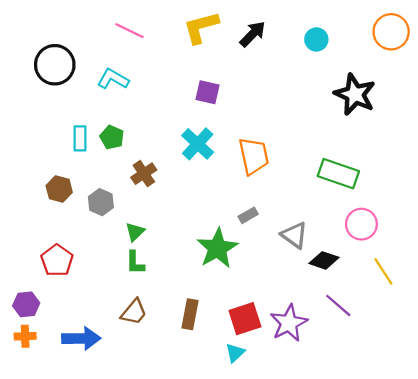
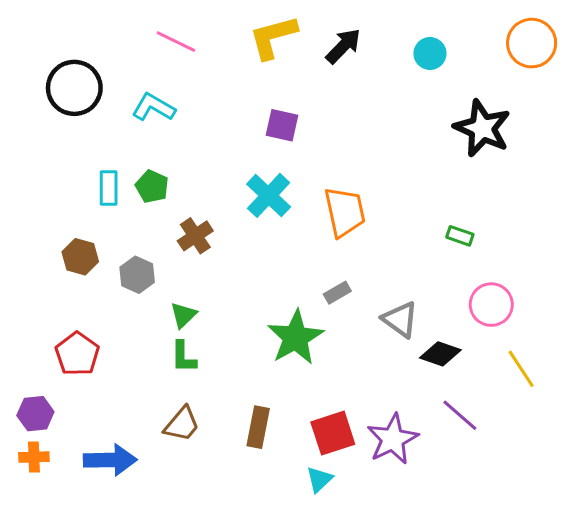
green rectangle: (338, 174) -> (460, 236), size x0.5

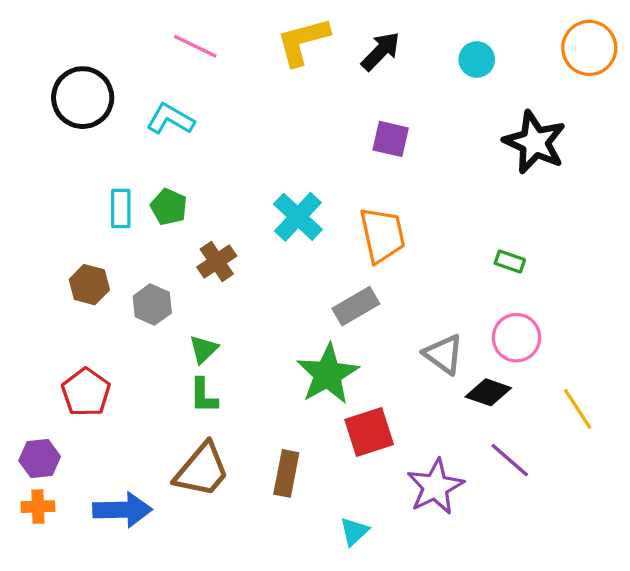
purple square: (282, 125) -> (391, 139), moved
gray rectangle: (337, 293) -> (356, 306), moved, size x1.5
pink circle: (491, 305) -> (516, 338), moved
brown trapezoid: (182, 424) -> (202, 470), size x1.4
red square: (333, 433) -> (369, 432), moved

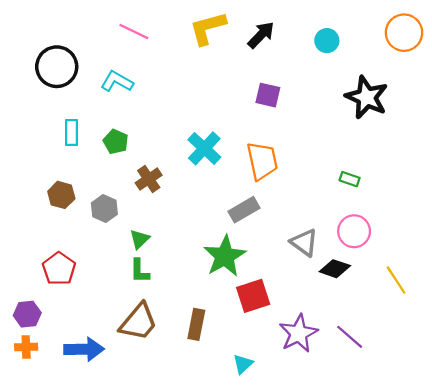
cyan rectangle: (121, 209) -> (71, 133), moved
purple line: (510, 460) -> (350, 337), moved

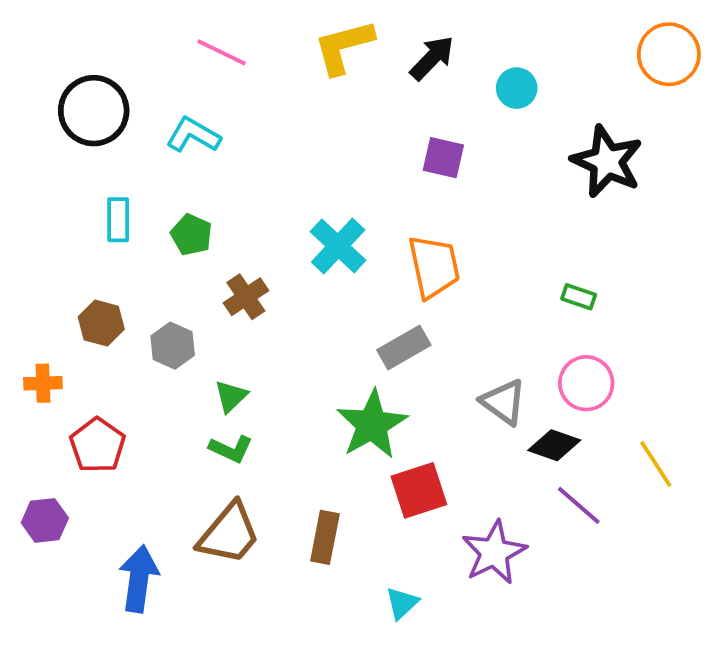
cyan circle: (327, 41) -> (517, 88), moved
green L-shape: (140, 271) -> (231, 449), turned -65
purple line: (350, 337) -> (579, 505), moved
orange cross: (26, 347) -> (43, 383), moved
blue arrow: (84, 349) -> (139, 579), turned -81

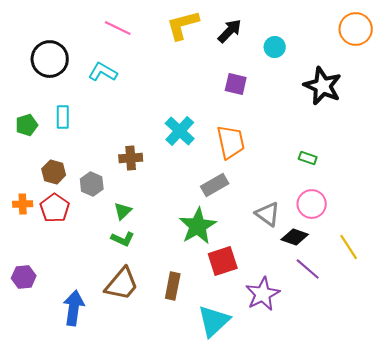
green pentagon: (191, 235) -> (27, 125), moved, turned 30
brown cross: (246, 297) -> (131, 158), turned 30
red pentagon: (97, 445) -> (55, 208), moved
cyan triangle: (402, 603) -> (214, 321), size x1.8

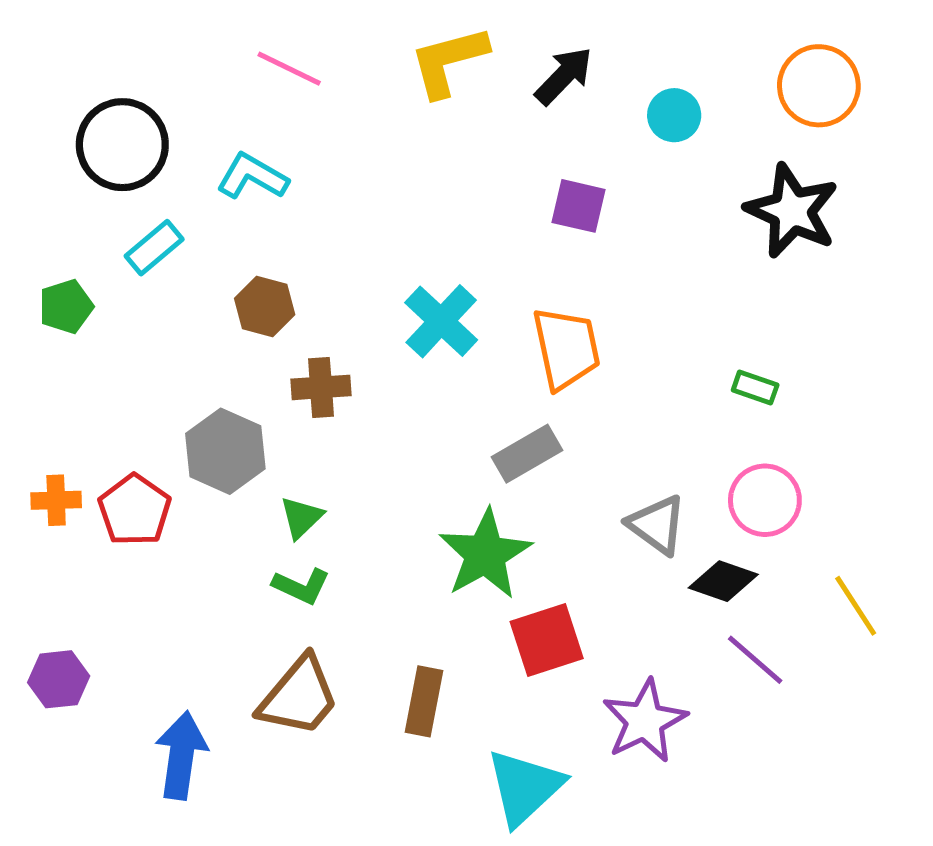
orange circle: (356, 29) -> (819, 86), moved
cyan rectangle: (63, 117) -> (154, 248), moved, turned 50
brown hexagon: (54, 172) -> (265, 307), moved
gray hexagon: (92, 184) -> (225, 451), size x1.4

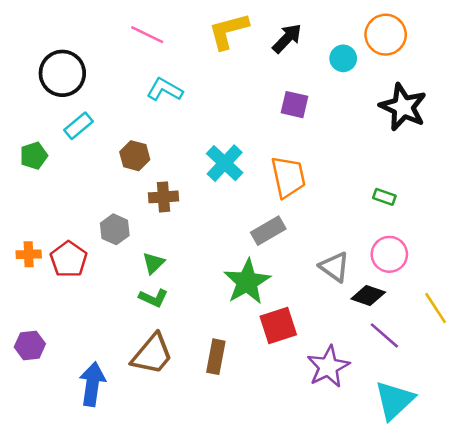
orange circle: (819, 86) -> (386, 35), moved
cyan L-shape: (252, 177) -> (165, 90), moved
gray hexagon: (225, 451) -> (115, 229), size x0.7
cyan triangle: (525, 787) -> (394, 400), moved

